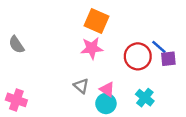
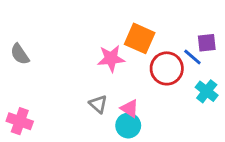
orange square: (97, 21) -> (140, 38), moved
purple square: (168, 59) -> (207, 43), moved
cyan cross: (145, 98) -> (207, 91), moved

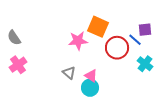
pink cross: (20, 121) -> (18, 65), moved, turned 36

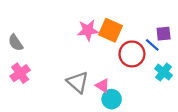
pink star: (78, 41) -> (88, 30), moved
gray triangle: (69, 73) -> (78, 82), size x1.5
cyan circle: (90, 88) -> (112, 99), moved

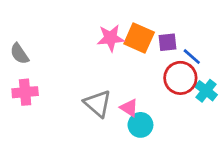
purple square: (164, 34) -> (168, 42), moved
red circle: (132, 54) -> (180, 78), moved
pink cross: (20, 73) -> (25, 92), turned 30

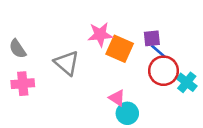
orange square: (139, 38) -> (120, 49), moved
blue line: (192, 57) -> (158, 51), moved
gray triangle: (98, 104) -> (67, 63), moved

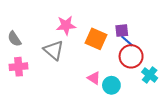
pink star: (100, 35) -> (66, 25), moved
cyan cross: (187, 82) -> (150, 75), moved
cyan circle: (127, 113) -> (111, 85), moved

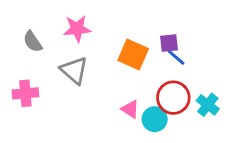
pink star: (66, 25) -> (77, 29), moved
gray semicircle: (14, 39) -> (33, 42), moved
red circle: (131, 56) -> (173, 98), moved

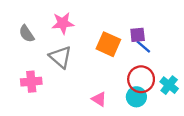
pink cross: (25, 93) -> (31, 82), moved
pink triangle: (130, 109) -> (99, 99), moved
cyan circle: (155, 119) -> (136, 97), moved

